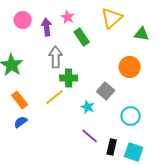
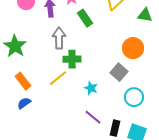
gray square: (106, 91) -> (119, 72), moved

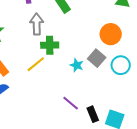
cyan star: (91, 88) -> (77, 65), moved
cyan circle: (134, 97) -> (121, 65), moved
black rectangle: (115, 128) -> (93, 114), turned -35

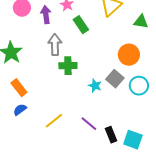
yellow line: (36, 64) -> (54, 121), moved

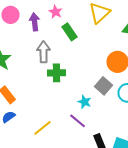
cyan star: (95, 86) -> (85, 102), moved
purple line: (89, 124) -> (78, 121), moved

